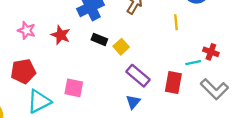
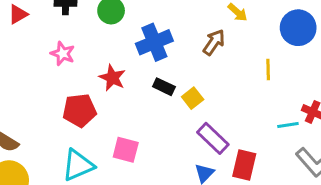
pink star: (27, 30) -> (63, 54), moved
red pentagon: (23, 71) -> (79, 110), moved
red rectangle: (173, 82) -> (244, 165), moved

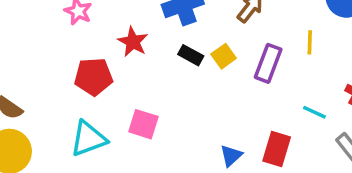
yellow square: (193, 98) -> (224, 56), moved
cyan line: (288, 125) -> (314, 112), moved, turned 30
purple rectangle: (213, 138) -> (268, 63), moved, turned 64

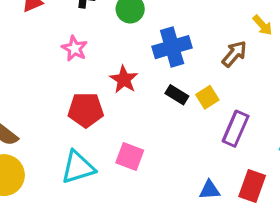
purple rectangle: (268, 63) -> (236, 129), moved
blue triangle: (231, 156) -> (209, 190), turned 35

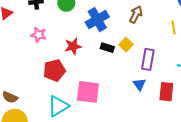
red star: (124, 79) -> (73, 46), turned -30
pink square: (130, 156) -> (88, 92), size x1.4
blue triangle: (209, 190) -> (139, 84), moved, turned -48

